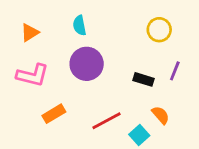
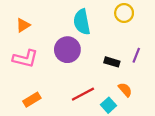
cyan semicircle: (79, 25) -> (82, 22), moved, size x1.6
yellow circle: (159, 30) -> (124, 13), moved
orange rectangle: (54, 114) -> (32, 100), moved

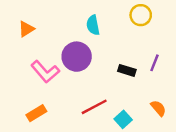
cyan semicircle: (82, 22) -> (93, 25), size x0.7
pink L-shape: (25, 59) -> (45, 72), moved, turned 35
orange semicircle: (125, 90) -> (158, 108), moved

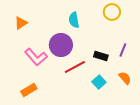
red line: (94, 107) -> (75, 67), moved
orange semicircle: (158, 108) -> (125, 78), moved
cyan square: (123, 119) -> (99, 82), moved

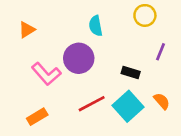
purple line: (123, 50) -> (160, 52), moved
red line: (75, 67) -> (92, 104), moved
cyan square: (99, 82) -> (128, 106), size x1.6

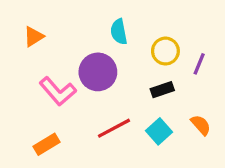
yellow circle: (145, 15) -> (165, 51), moved
black rectangle: (131, 73) -> (162, 90), turned -36
cyan square: (128, 106) -> (159, 131), size x0.7

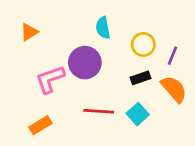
pink L-shape: (58, 91) -> (50, 79), turned 112
orange semicircle: (201, 125) -> (174, 89), moved, size x1.5
red line: (114, 128) -> (99, 111), turned 32

